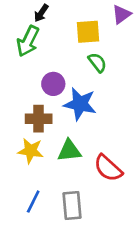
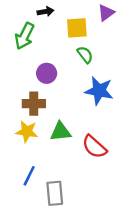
black arrow: (41, 13) -> (45, 12), moved, turned -133
blue star: (80, 104) -> (99, 91), moved
gray rectangle: (72, 206) -> (55, 193), moved

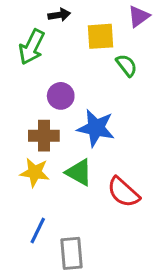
green semicircle: (85, 55) -> (126, 65), moved
blue star: (99, 91) -> (96, 128), moved
green triangle: (61, 132) -> (79, 172), turned 35

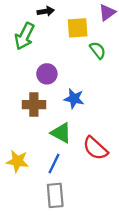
blue star: (96, 128) -> (74, 99), size x0.7
yellow star: (35, 172) -> (17, 161), moved
blue line: (38, 230) -> (54, 164), moved

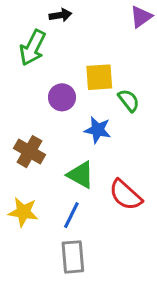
yellow square: (78, 28) -> (99, 77), moved
green semicircle: (98, 50) -> (129, 100), moved
brown cross: (34, 105) -> (29, 152), moved, turned 30

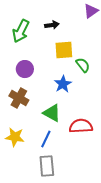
black arrow: (60, 15) -> (52, 25), moved
purple circle: (62, 97) -> (25, 69), moved
blue star: (98, 130) -> (63, 84), turned 30
red semicircle: (126, 195) -> (81, 126), turned 135

